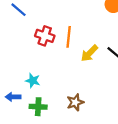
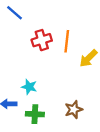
red cross: (45, 36) -> (42, 40), turned -36

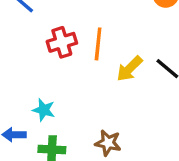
brown star: (74, 110) -> (108, 143), turned 30

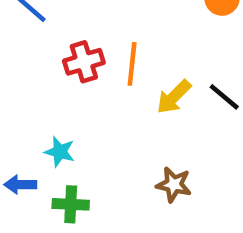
brown star: (108, 143) -> (174, 185), moved

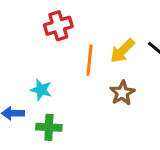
orange line: (132, 64) -> (90, 60), moved
brown star: (174, 185) -> (122, 93), moved, turned 30

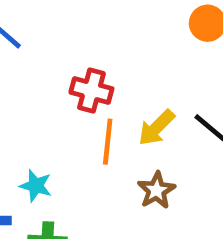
red cross: (58, 26) -> (91, 91), moved, turned 32

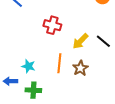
orange line: (108, 142) -> (59, 63), moved

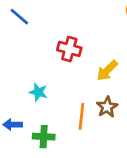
orange line: (59, 63) -> (81, 116), moved
cyan star: (28, 66) -> (38, 92), moved

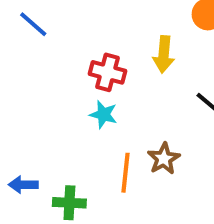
yellow arrow: (107, 71) -> (164, 54), moved, turned -40
cyan star: (38, 92) -> (103, 115), moved

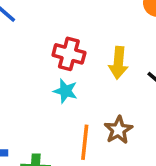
yellow arrow: (164, 54) -> (118, 63), moved

